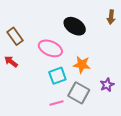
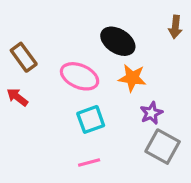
orange star: (82, 65) -> (132, 78), moved
purple star: (107, 85) -> (151, 113), moved
gray square: (79, 93) -> (163, 147), moved

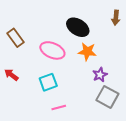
red arrow: (17, 97) -> (11, 75), moved
cyan square: (91, 119) -> (48, 82), moved

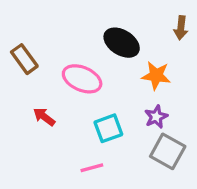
orange star: (87, 52) -> (156, 76), moved
red arrow: (11, 75) -> (44, 117), moved
cyan square: (48, 82) -> (108, 128), moved

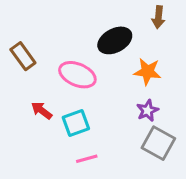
brown arrow: (181, 28) -> (158, 17), moved
black ellipse: (122, 43) -> (115, 40), turned -60
cyan square: (108, 128) -> (76, 123), moved

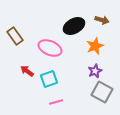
brown arrow: (158, 17) -> (102, 20), moved, turned -80
orange star: (147, 72) -> (95, 46), turned -30

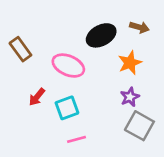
red arrow: (27, 71) -> (37, 97), turned -88

